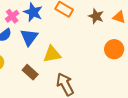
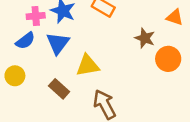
pink cross: (12, 16) -> (36, 16), turned 32
brown star: (96, 16) -> (145, 38), moved

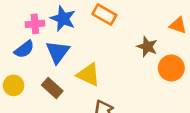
yellow triangle: (88, 65) -> (88, 75), turned 35
brown rectangle: (59, 89) -> (52, 88), moved

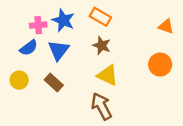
brown star: (147, 47) -> (102, 45), moved
yellow triangle: (88, 75) -> (108, 75), moved

